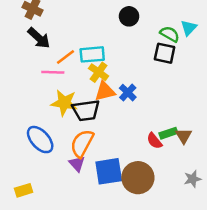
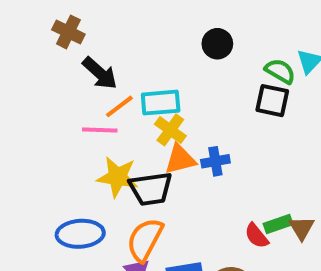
black arrow: (39, 38) -> (100, 73), moved
blue cross: (128, 93) -> (215, 161), turned 36
blue ellipse: (40, 140) -> (80, 234), turned -52

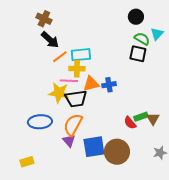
brown cross: (68, 32) -> (44, 19), moved
black circle: (217, 44) -> (136, 17), moved
pink line: (100, 130) -> (69, 81), moved
yellow cross: (170, 130) -> (77, 69), moved, turned -35

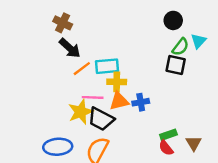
green semicircle: (142, 39) -> (180, 47), turned 98
yellow cross: (77, 69) -> (117, 82), moved
yellow star: (59, 93) -> (81, 112), turned -30
black trapezoid: (76, 99) -> (101, 119), turned 35
green rectangle: (141, 117) -> (168, 135), moved

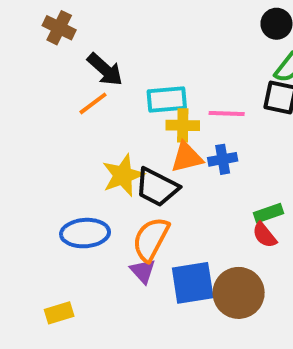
brown cross: (63, 23) -> (59, 28), moved
orange line: (82, 69) -> (93, 103), moved
pink line: (93, 97) -> (227, 113), moved

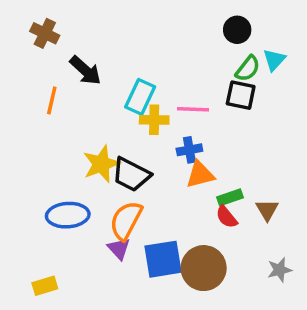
cyan rectangle: (167, 99) -> (140, 97), turned -60
orange line: (93, 103) -> (52, 100), moved, turned -40
orange triangle: (187, 157) -> (200, 175), moved

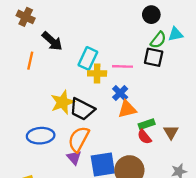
cyan triangle: (274, 60) -> (176, 34), turned 35
blue cross: (189, 150) -> (120, 93), turned -35

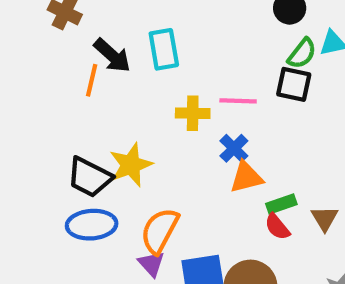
cyan rectangle: (88, 58) -> (164, 49), moved, turned -35
orange line: (30, 61) -> (92, 80), moved
black trapezoid: (82, 109) -> (90, 177), moved

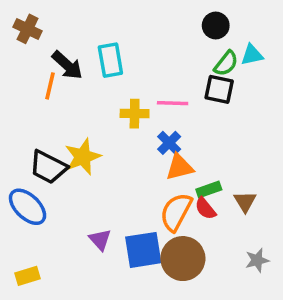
blue ellipse: (92, 225) -> (28, 207), moved, turned 48
orange semicircle: (160, 231) -> (176, 212), moved

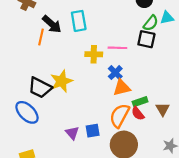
blue square: (143, 250) -> (93, 131), moved, size x0.6

